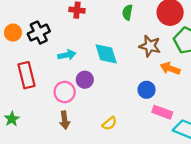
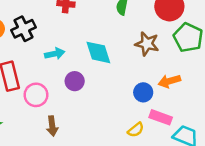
orange arrow: (170, 68) -> (169, 81), moved, turned -36
pink circle: (65, 92) -> (36, 95), moved
yellow semicircle: (109, 123) -> (136, 130), moved

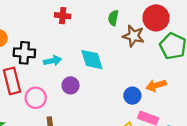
black cross: (24, 29) -> (24, 53), moved, turned 30
brown star: (147, 44) -> (134, 36), moved

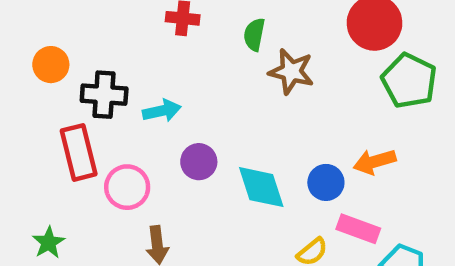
green semicircle: (113, 18) -> (254, 35), moved
brown star: (134, 36) -> (291, 72), moved
cyan diamond: (92, 60) -> (261, 187), moved

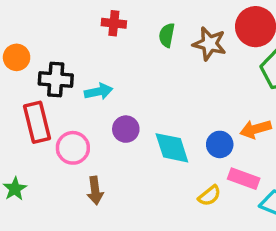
brown star: (291, 72) -> (209, 44), moved

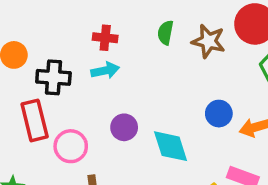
red cross: (114, 23) -> (105, 38), moved
cyan arrow: (98, 92) -> (105, 70), moved
blue circle: (220, 144) -> (219, 114), moved

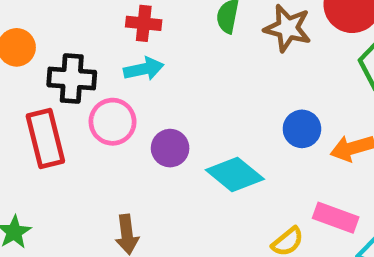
pink circle: (71, 146) -> (113, 122), moved
cyan diamond: (171, 146) -> (235, 174), turned -33

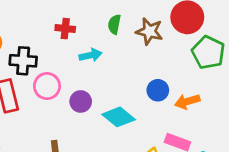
cyan arrow: (144, 69) -> (90, 55), moved

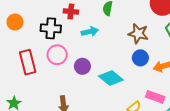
brown star: (149, 31) -> (138, 34), moved
black cross: (23, 61) -> (51, 28), moved

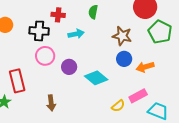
red rectangle: (28, 62) -> (17, 81), moved
pink rectangle: (155, 97) -> (138, 96), turned -48

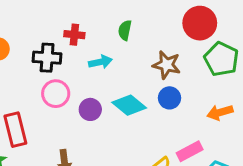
orange arrow: (145, 67) -> (220, 112), moved
cyan diamond: (96, 78) -> (129, 105), moved

